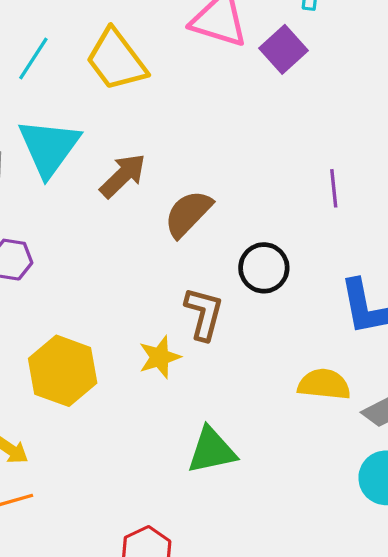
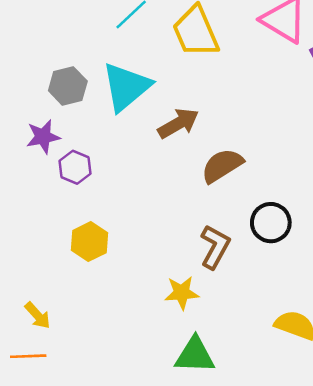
yellow star: (160, 357) -> (182, 293), moved
yellow hexagon: (63, 371) -> (89, 242), moved, size x0.7

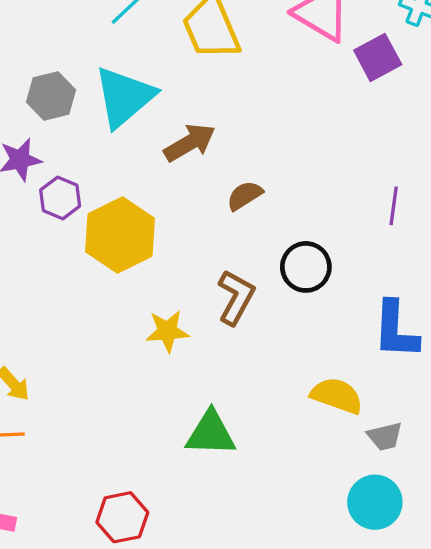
brown semicircle: (222, 166) -> (245, 196), size x0.7
yellow hexagon: (89, 242) -> (120, 235), moved, size x1.5
yellow star: (182, 293) -> (167, 331), moved

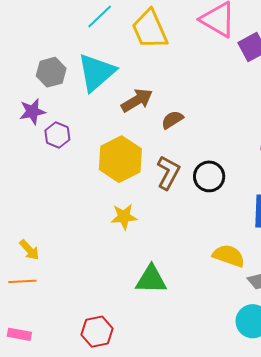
brown semicircle: (245, 196) -> (172, 120), moved
yellow hexagon: (120, 235) -> (120, 159), moved
brown L-shape: (236, 297) -> (168, 173), moved

